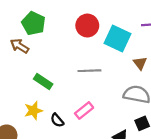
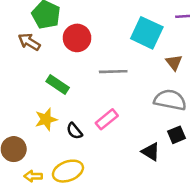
red circle: (87, 26) -> (77, 38), moved

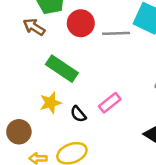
gray line: (113, 72) -> (116, 33), moved
green rectangle: (58, 84) -> (62, 69), size x1.4

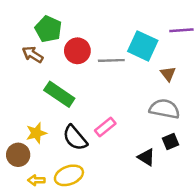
yellow star: (50, 103) -> (36, 133), moved
black semicircle: (78, 114) -> (75, 138), size x1.6

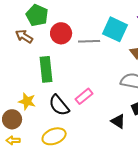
green rectangle: (59, 94) -> (46, 69), turned 50
yellow star: (36, 133) -> (27, 101), turned 30
yellow arrow: (36, 180) -> (13, 140), moved

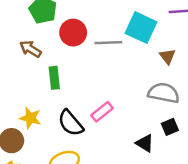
brown arrow: (24, 36) -> (30, 49), moved
green rectangle: (46, 69) -> (54, 78), size x0.7

